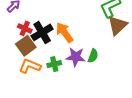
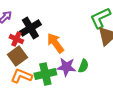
black cross: (42, 32) -> (30, 28), moved
green cross: (54, 64) -> (45, 74), size x1.5

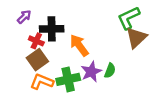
black cross: (30, 28) -> (52, 29), turned 30
purple star: (66, 67) -> (91, 72), turned -30

